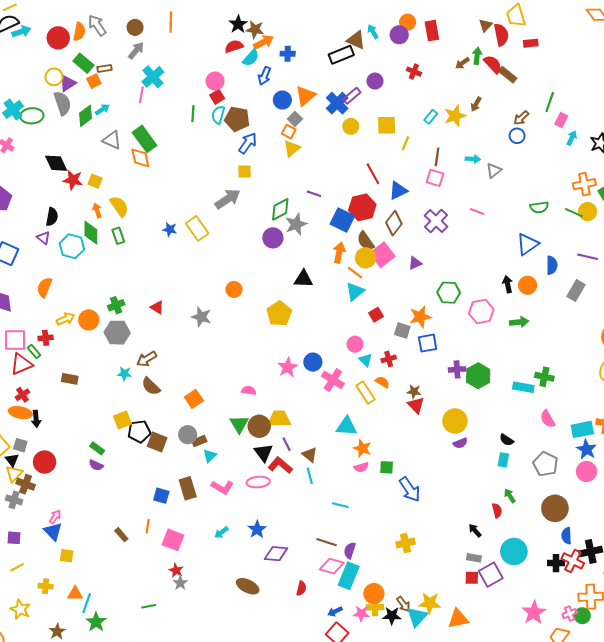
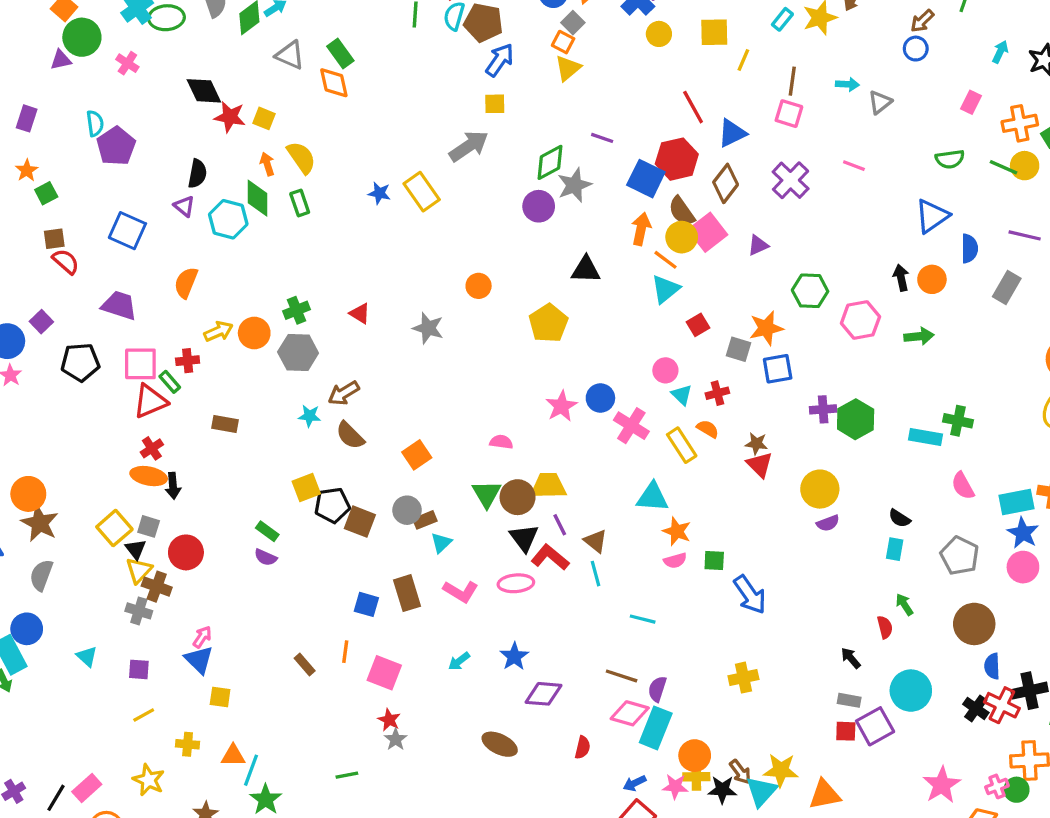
pink rectangle: (561, 120) -> (971, 102), moved
green rectangle: (144, 139) -> (340, 53), size x0.7
black cross: (556, 563) -> (976, 708), turned 35

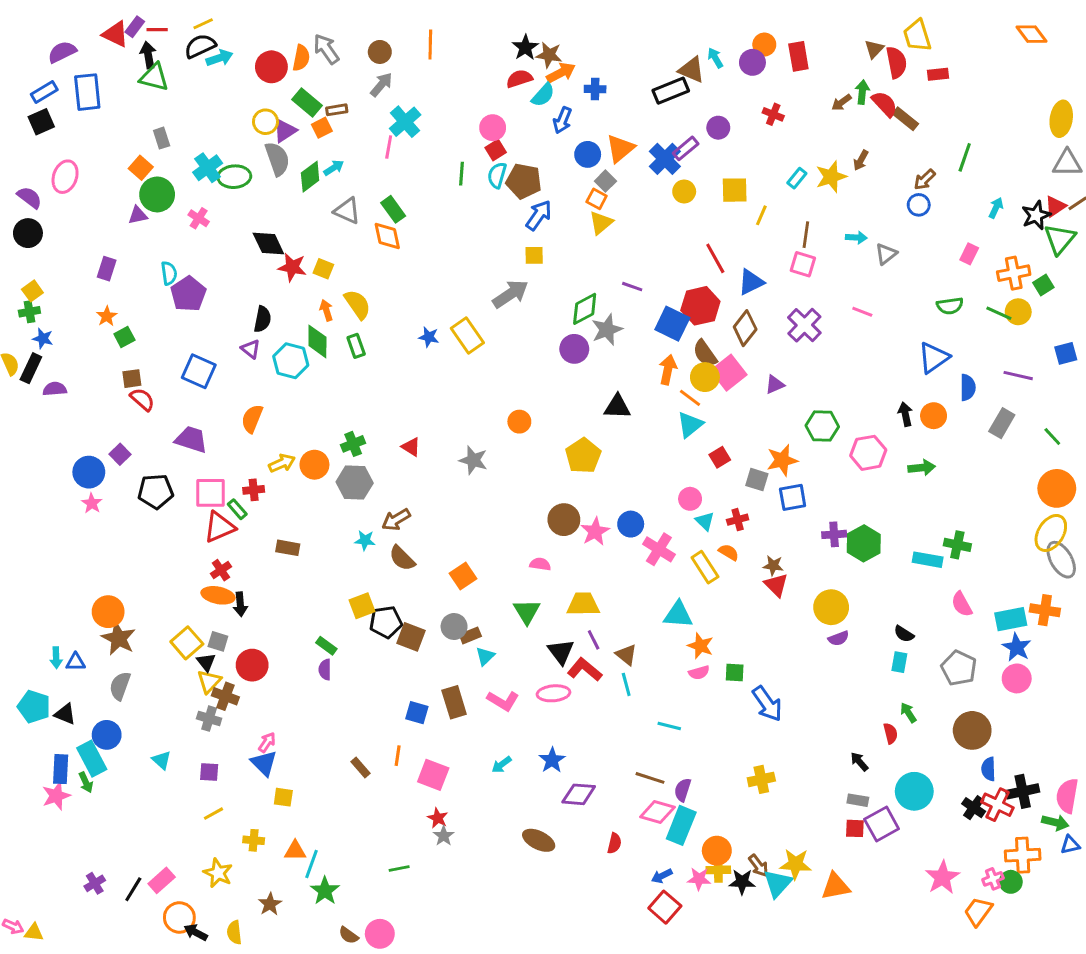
brown circle: (518, 497) -> (564, 520), moved
purple semicircle: (266, 557) -> (325, 670), turned 66

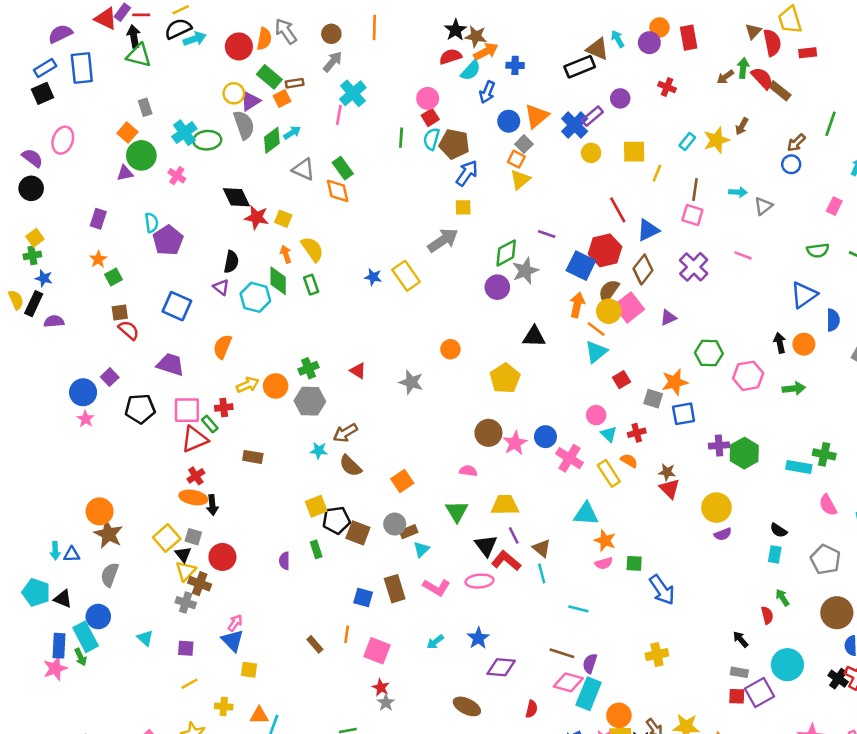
brown semicircle: (705, 353) -> (609, 291), turned 70
green rectangle: (326, 646) -> (316, 549), moved, turned 36

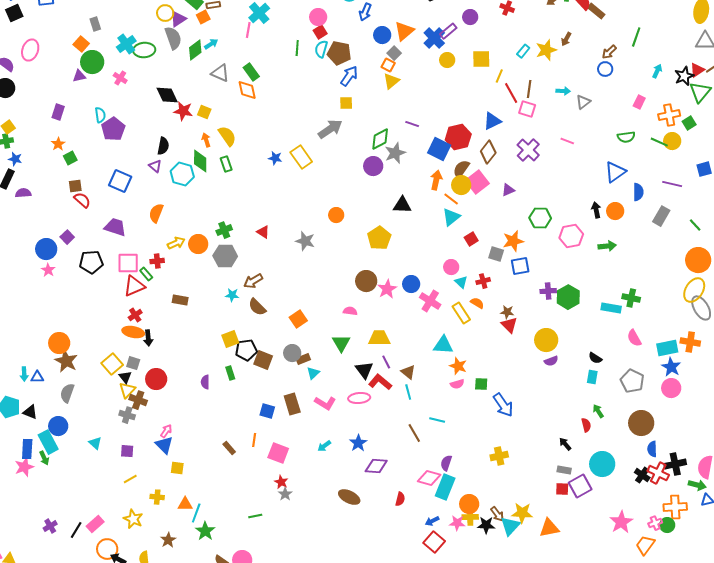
red line: (618, 210) -> (511, 93), moved
brown line: (562, 653) -> (414, 433), moved, turned 42

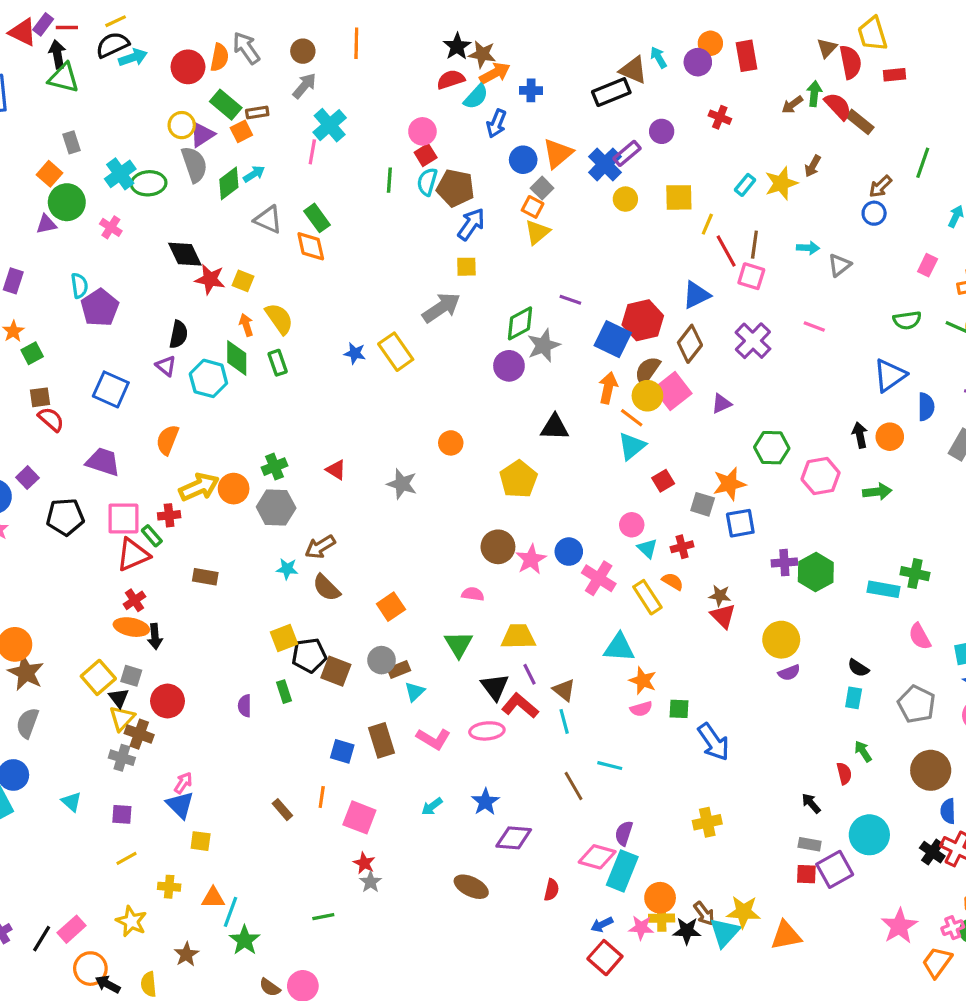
yellow arrow: (176, 243) -> (199, 487), size x1.4

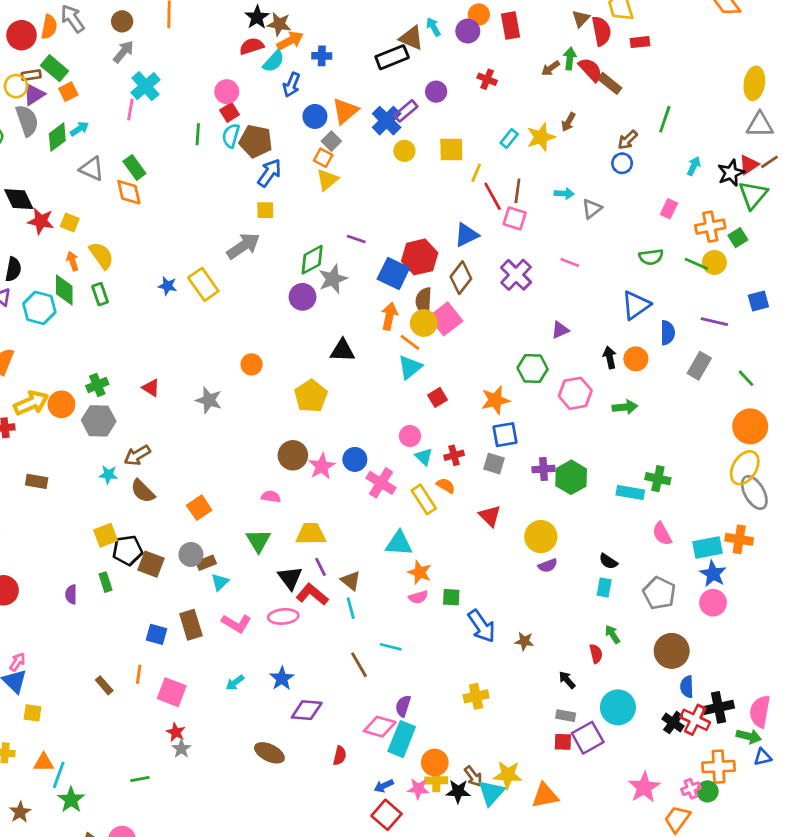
brown rectangle: (257, 112) -> (31, 75), moved
brown semicircle: (647, 371) -> (424, 301), turned -32
purple triangle: (721, 404) -> (560, 330), moved
gray square: (703, 504) -> (494, 464), moved
brown star: (720, 596) -> (524, 641), moved

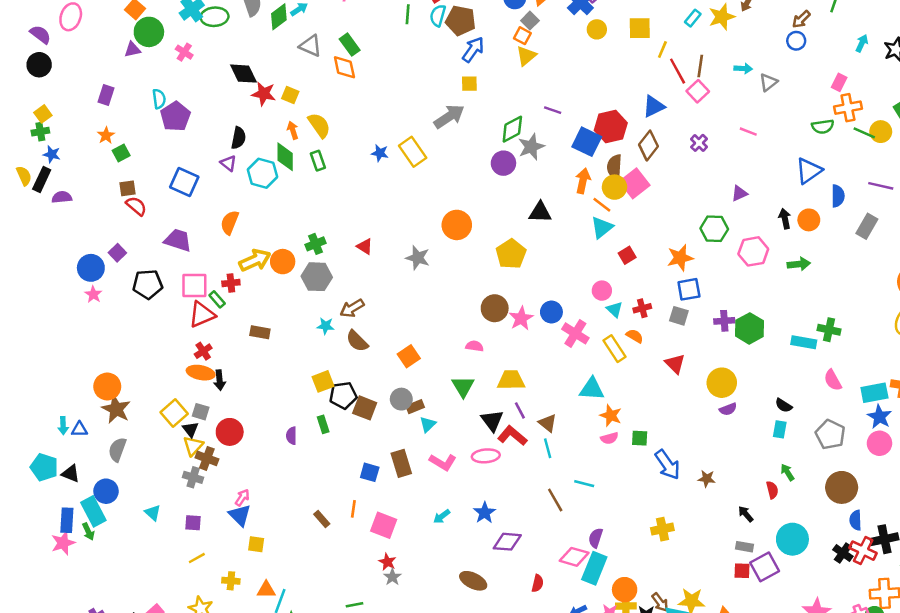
pink square: (515, 218) -> (698, 91), turned 30
orange cross: (710, 227) -> (848, 108), moved
purple cross: (516, 275) -> (699, 143), size x0.6
orange circle: (252, 364) -> (457, 225), size x1.5

